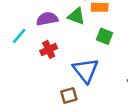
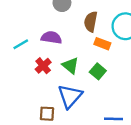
green triangle: (76, 16) -> (70, 66), moved
red cross: (49, 49) -> (43, 66), turned -35

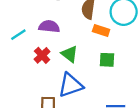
green square: (98, 71) -> (107, 60), moved, turned -35
blue triangle: (70, 96) -> (71, 85), turned 32

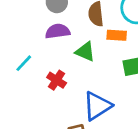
purple semicircle: (49, 27) -> (58, 31), moved
green triangle: (70, 54) -> (85, 52), moved

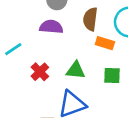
green triangle: (85, 52) -> (76, 70), moved, turned -30

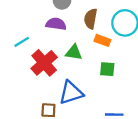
green triangle: (76, 70) -> (74, 52), moved
red cross: (40, 72) -> (44, 63), size x1.6

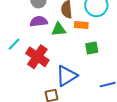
green triangle: (74, 52) -> (59, 29), moved

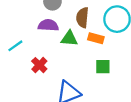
red cross: (37, 57) -> (39, 65), size x0.6

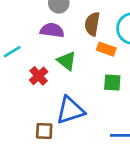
green triangle: (69, 38) -> (67, 61), moved, turned 30

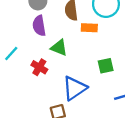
purple semicircle: (52, 30) -> (39, 26), turned -90
green square: (112, 83) -> (106, 66), moved

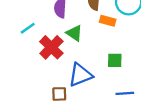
red cross: (39, 67) -> (51, 47), size x1.5

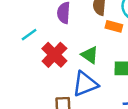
green triangle: (74, 33) -> (90, 55), moved

